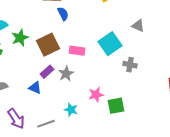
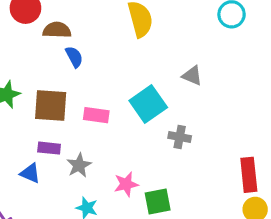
brown square: (48, 45) -> (51, 106), turned 30
purple rectangle: (47, 72) -> (49, 148), turned 48
gray star: (66, 74) -> (79, 165), moved

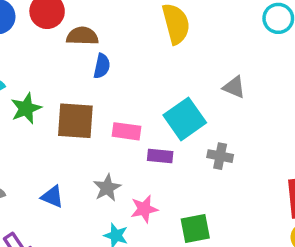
blue semicircle: (74, 57) -> (102, 66), turned 40
purple rectangle: (49, 148) -> (160, 156), moved
pink star: (126, 184) -> (144, 209), moved

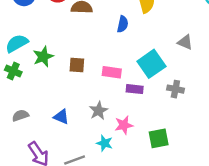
blue semicircle: (102, 66) -> (123, 24), moved
brown square: (75, 121) -> (77, 65), size x0.6

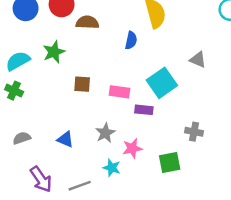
green star: (43, 57) -> (54, 52), moved
gray cross: (175, 89) -> (194, 132), moved

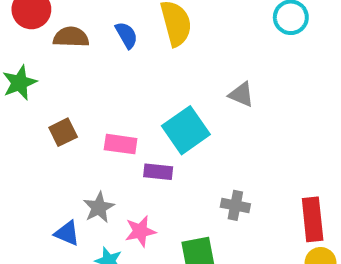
blue semicircle: (131, 40) -> (126, 35), moved, turned -42
brown square: (82, 84) -> (63, 132), turned -30
blue triangle: (65, 139) -> (67, 233), moved

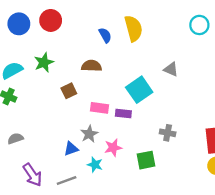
brown semicircle: (71, 37) -> (92, 66), moved
pink rectangle: (121, 144) -> (99, 108), moved
blue triangle: (67, 233) -> (71, 149), turned -42

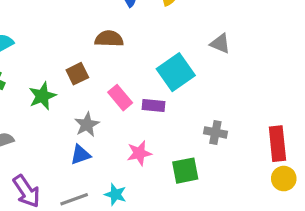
green star: (44, 62) -> (42, 96), moved
pink rectangle: (99, 108) -> (120, 98), turned 42
gray star: (89, 134) -> (87, 125), moved
cyan star: (95, 165) -> (115, 194), moved

